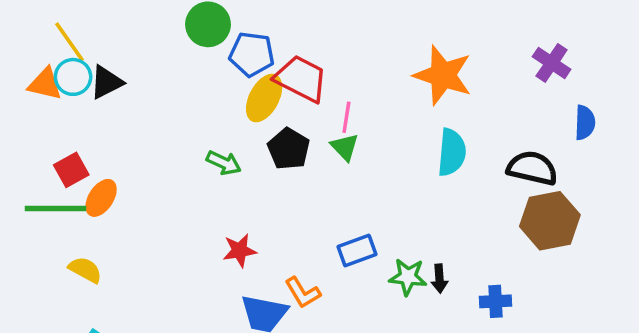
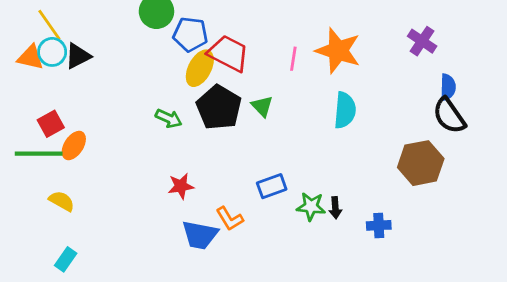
pink line: (346, 117) -> (293, 59), moved
black pentagon: (289, 149) -> (219, 108), size x1.4
black semicircle: (532, 168) -> (449, 116), moved, turned -138

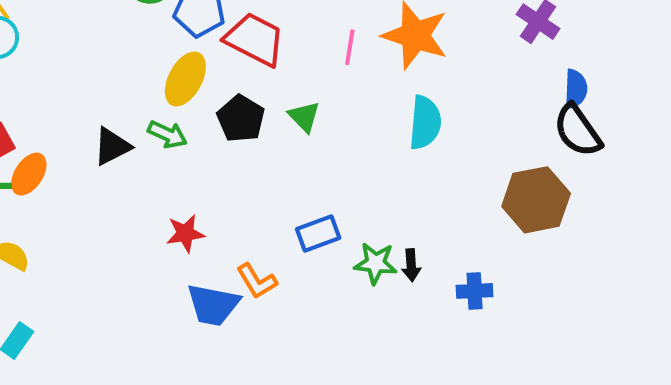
black triangle: (78, 56) -> (112, 146), moved
yellow ellipse: (200, 68) -> (185, 79), moved
black pentagon: (219, 108) -> (241, 119), size x0.7

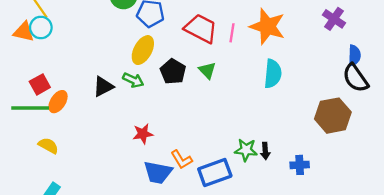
red trapezoid: (255, 39) -> (201, 29), moved
blue rectangle: (318, 234) -> (215, 172), moved, size x1.4

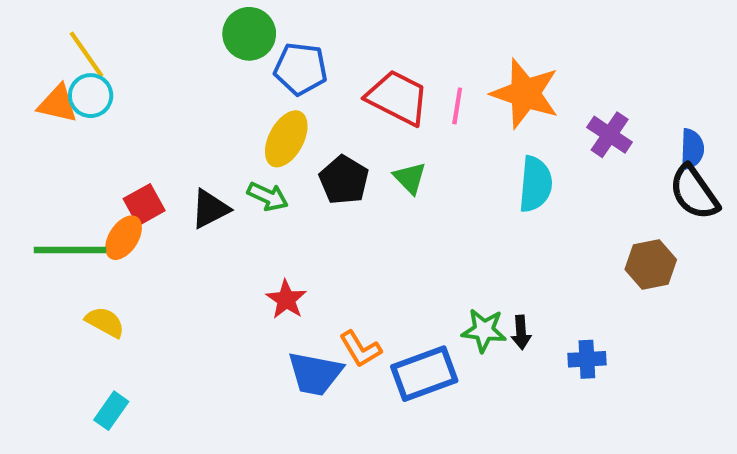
purple cross: (334, 19) -> (610, 135), moved
red square: (40, 84) -> (144, 205), moved
brown hexagon: (333, 116) -> (651, 264), size x0.7
red star: (143, 134) -> (286, 299), turned -30

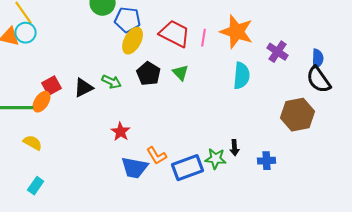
yellow ellipse: (286, 139) -> (133, 41), moved
brown hexagon: (651, 264) -> (298, 115), size x1.4
green star: (484, 330) -> (216, 159), moved

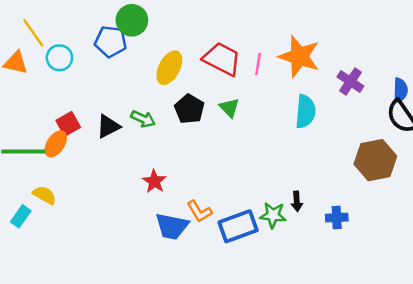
blue pentagon: (128, 20) -> (111, 42), moved
cyan circle: (26, 33) -> (59, 58), moved
cyan rectangle: (36, 186) -> (21, 216), moved

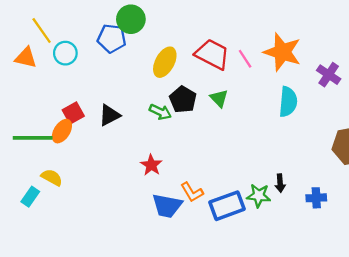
pink line: (258, 64) -> (245, 59), turned -42
green arrow: (143, 119) -> (160, 112), moved

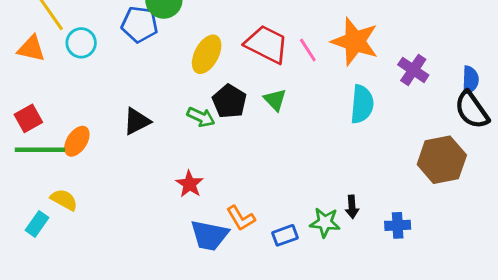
red square: (73, 113) -> (28, 118), moved
blue rectangle: (227, 206) -> (285, 235), size x0.6

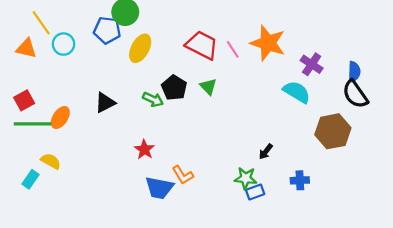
yellow ellipse: (207, 54) -> (140, 48), moved
cyan semicircle: (362, 104) -> (297, 92), moved, turned -64
black arrow: (352, 207) -> (266, 152), moved, turned 42
blue rectangle: (285, 235) -> (255, 192), moved

